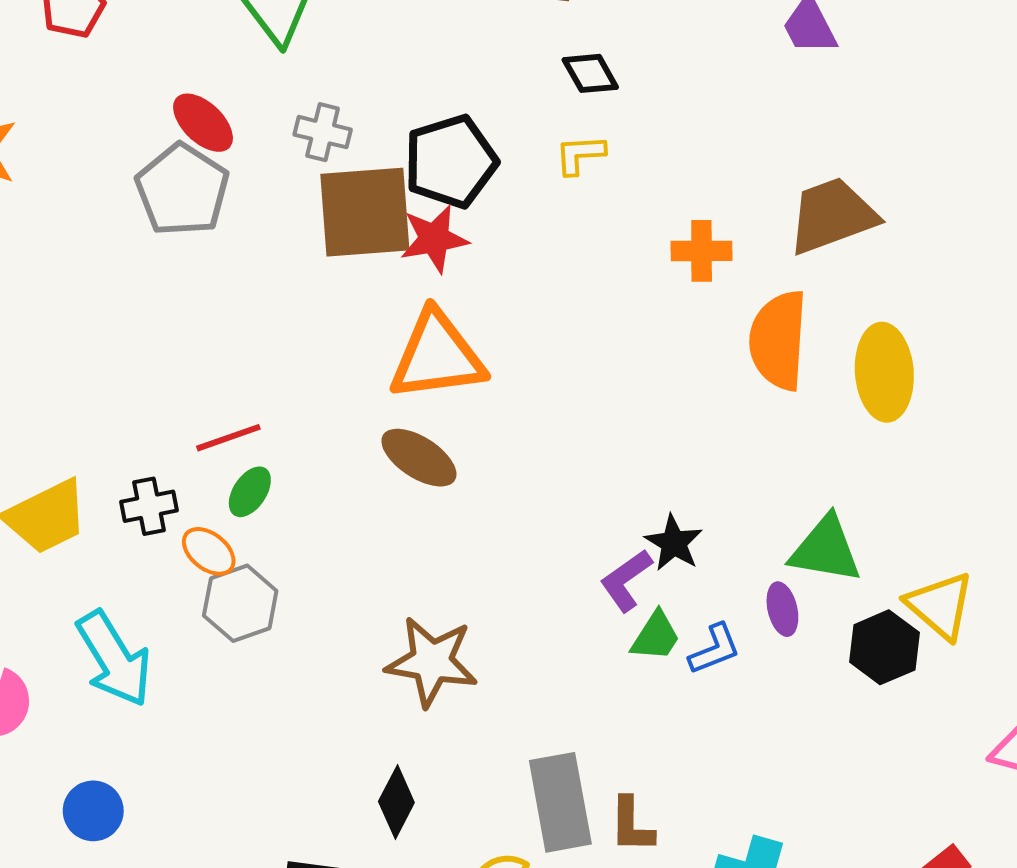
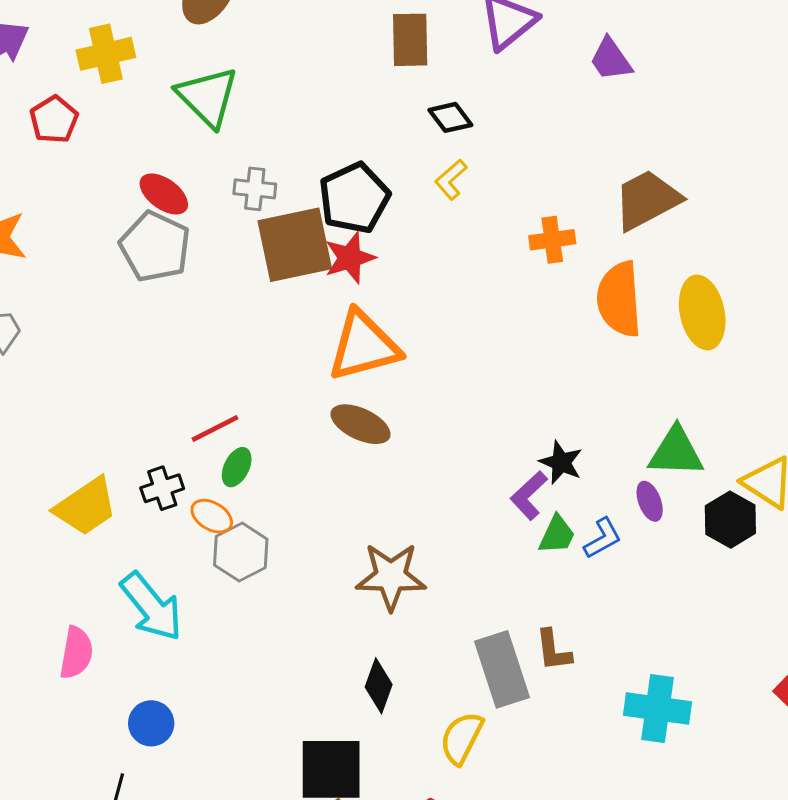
yellow L-shape: (580, 155) -> (451, 180), turned -30
brown L-shape: (632, 825) -> (553, 650), moved

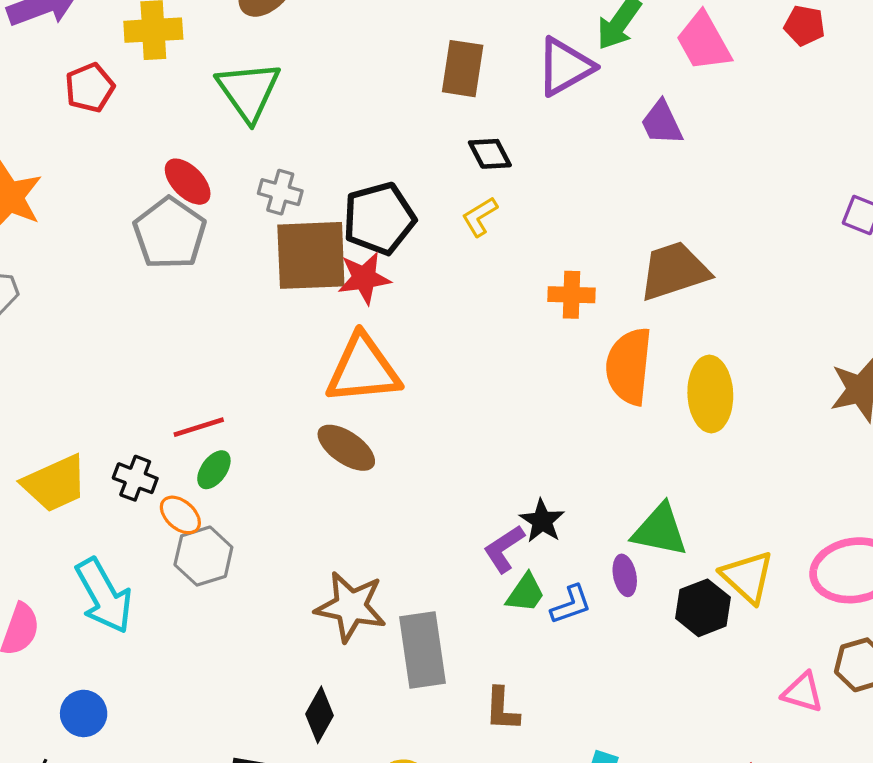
black cross: (162, 488) -> (135, 478), turned 30
gray rectangle: (502, 669) -> (423, 650), moved

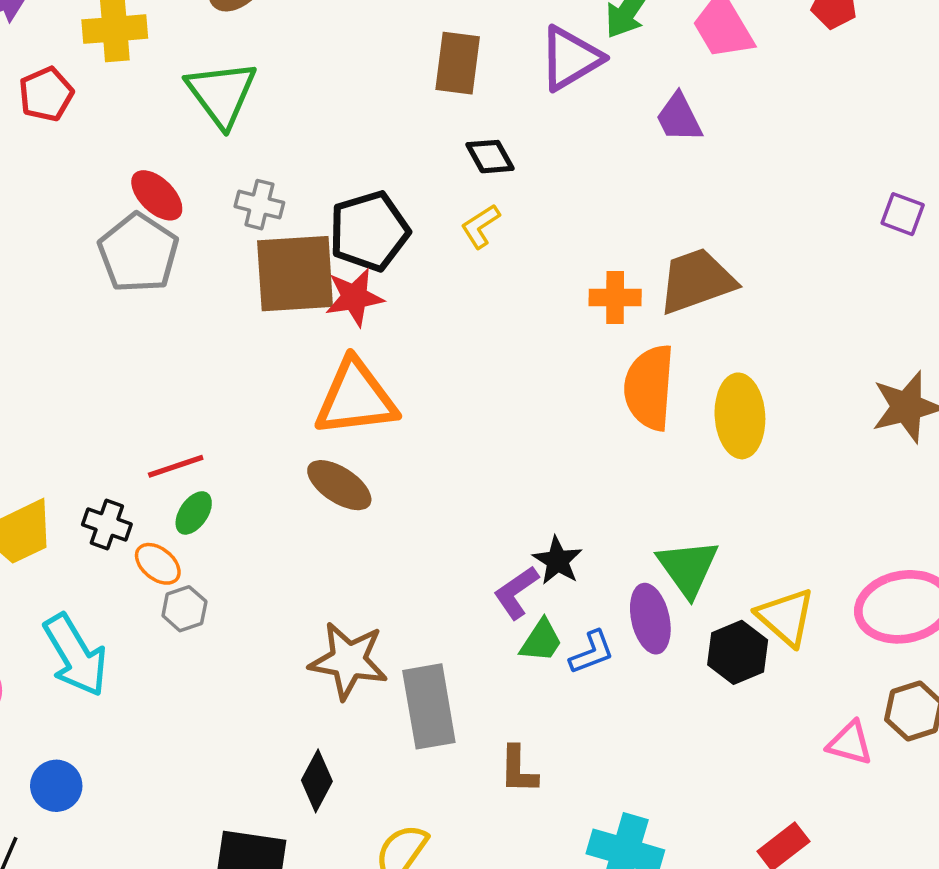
orange cross: (572, 295) -> (615, 298), moved
green triangle: (660, 530) -> (688, 568), turned 44
gray hexagon: (203, 556) -> (184, 609), size x0.7
purple ellipse: (625, 575) -> (650, 619), size x1.5

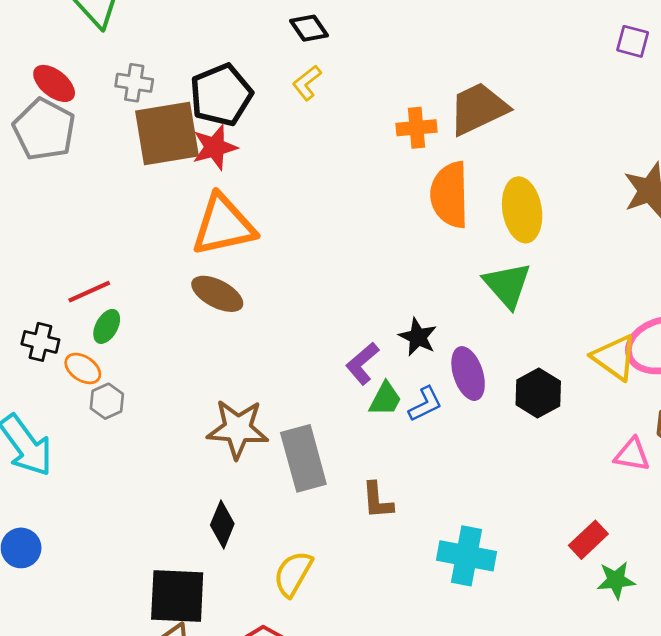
black star: (558, 561) -> (418, 337), moved
green triangle: (688, 568) -> (507, 285), moved
yellow triangle: (786, 617) -> (614, 357), moved

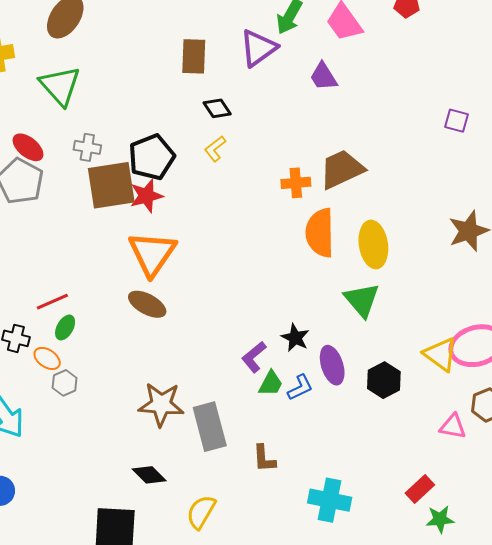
orange triangle: (223, 225) -> (152, 253), turned -44
black diamond: (222, 524) -> (149, 475), turned -68

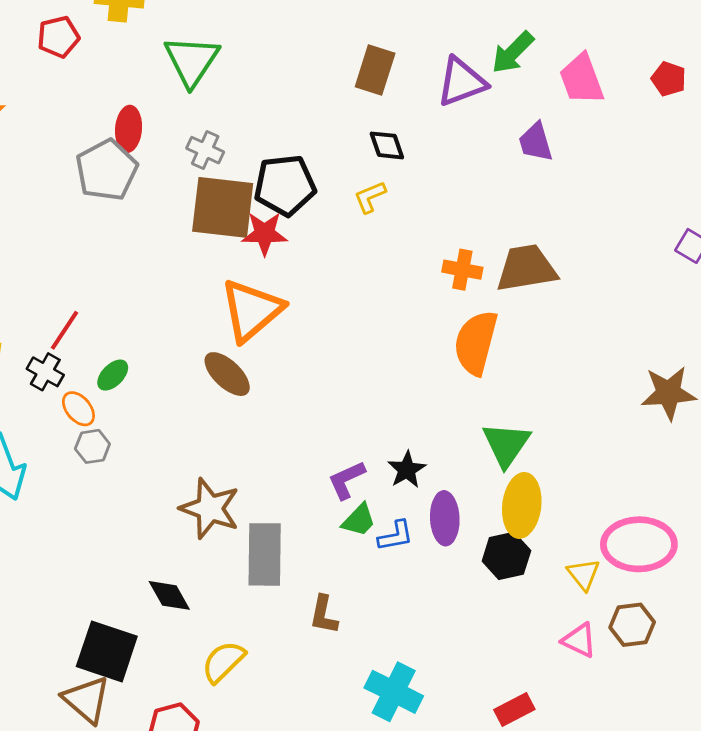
red ellipse: (28, 147) -> (129, 129), turned 40
yellow ellipse: (373, 244) -> (522, 505), moved
red line: (52, 302) -> (65, 330), moved, turned -48
yellow triangle: (441, 354) -> (584, 574), moved, size x0.7

